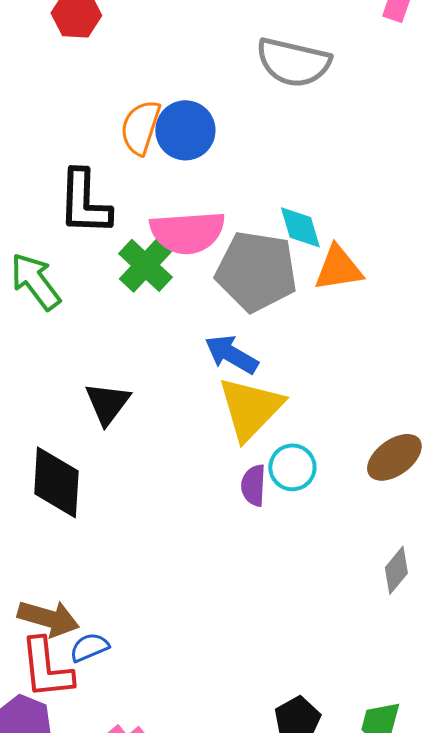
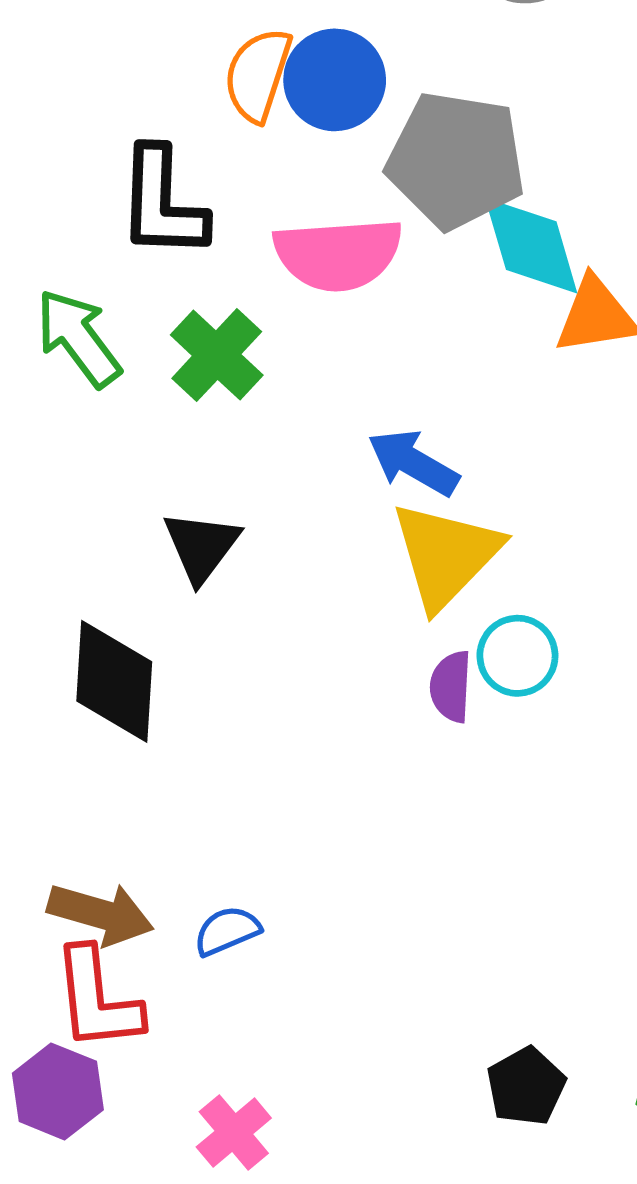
cyan diamond: (300, 227) -> (531, 246), size x1.4
green cross: (145, 265) -> (217, 355), moved
gray pentagon: (256, 271) -> (456, 160), moved
blue semicircle: (89, 647) -> (227, 931), moved

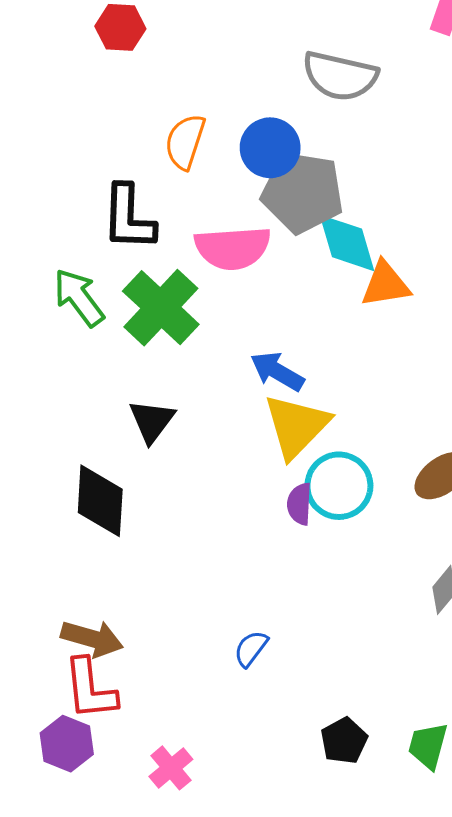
blue circle: (335, 80) -> (270, 148), moved
green cross: (217, 355) -> (161, 308), size x1.4
cyan circle: (517, 656) -> (339, 486), size x1.4
blue semicircle: (227, 931) -> (251, 649), moved, turned -30

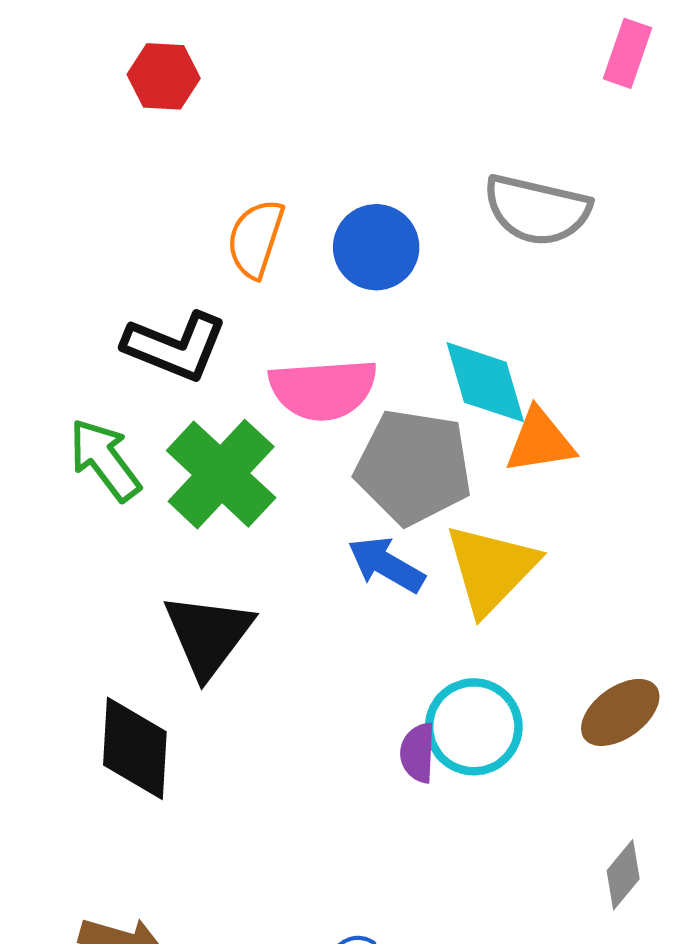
gray semicircle: (340, 76) -> (537, 210), moved
gray pentagon: (302, 192) -> (413, 467), moved
black L-shape: (128, 218) -> (175, 346), turned -70
black triangle: (152, 421) -> (208, 635), size x1.4
yellow triangle: (296, 426) -> (491, 569), moved

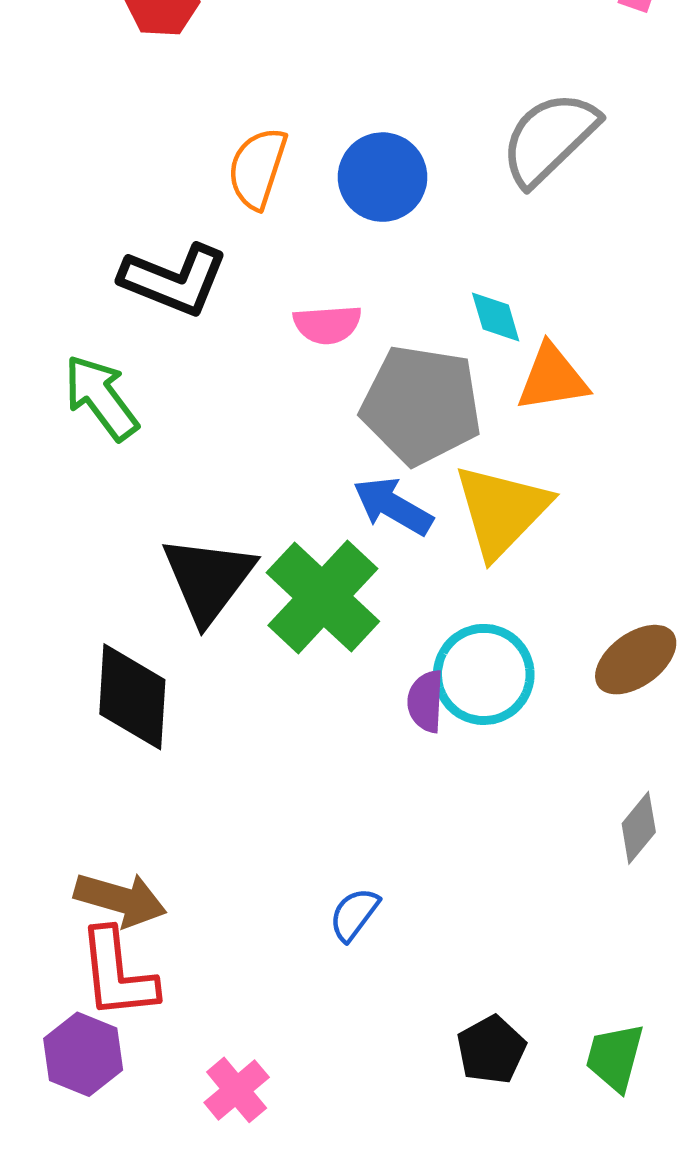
gray semicircle: (537, 210) -> (549, 138), turned 123
cyan diamond: (485, 382) -> (496, 317), size x0.6
pink semicircle: (323, 389) -> (327, 324), size x0.6
green cross: (221, 474) -> (323, 597), moved

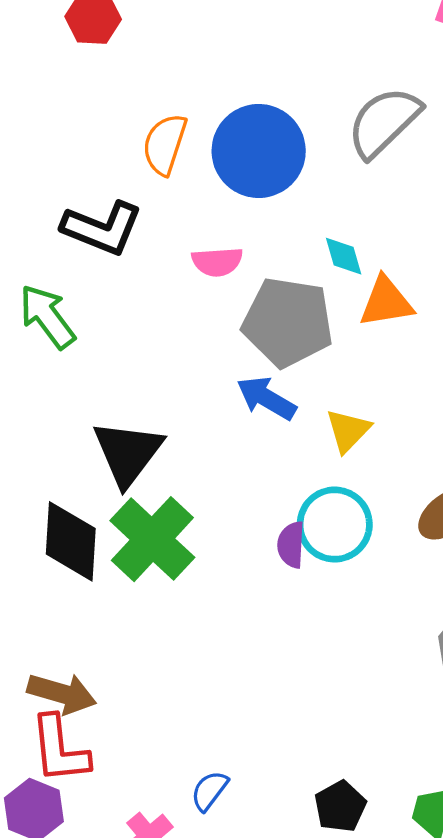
blue circle: (383, 177) -> (259, 151), size x1.4
yellow triangle: (502, 511) -> (348, 431), moved, size x0.6
green cross: (323, 597) -> (152, 539), moved
blue semicircle: (354, 914) -> (209, 791), moved

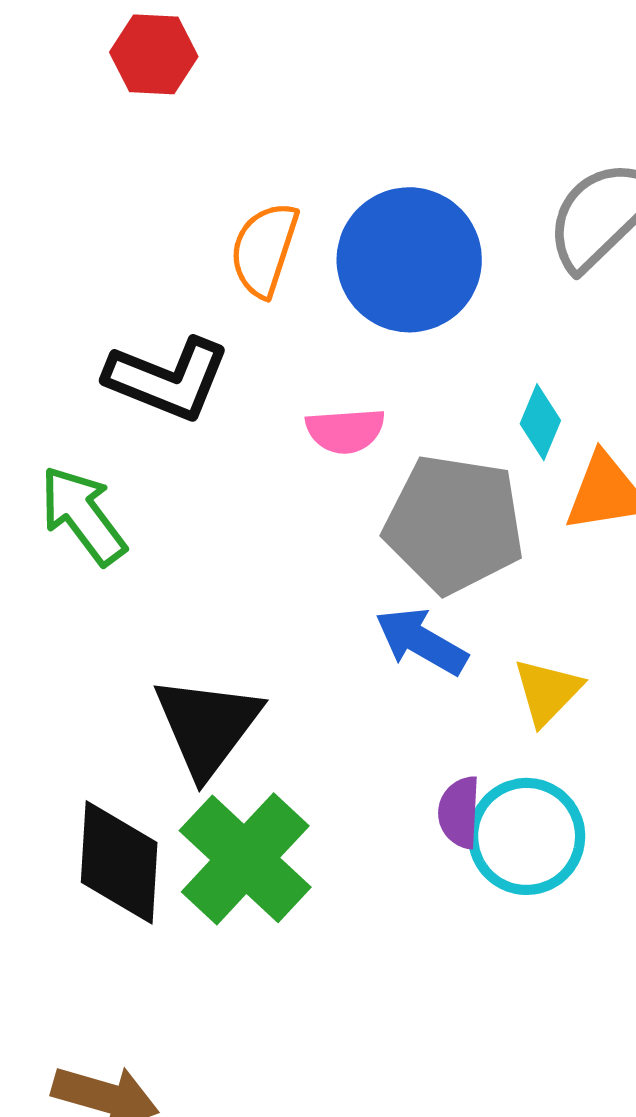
cyan diamond: (344, 256) -> (540, 422), turned 39
purple semicircle: (291, 545) -> (459, 812), moved

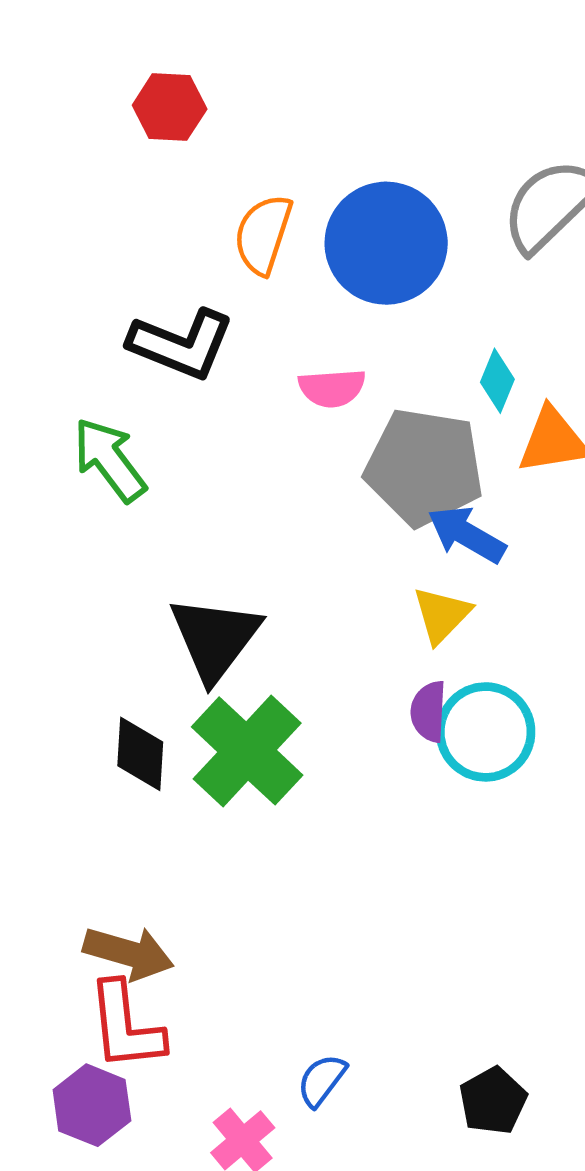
red hexagon: (154, 54) -> (170, 107), moved
blue arrow: (421, 641) -> (467, 534), moved
yellow triangle: (547, 691) -> (442, 615), moved
black diamond: (119, 862) -> (140, 754), size x0.7

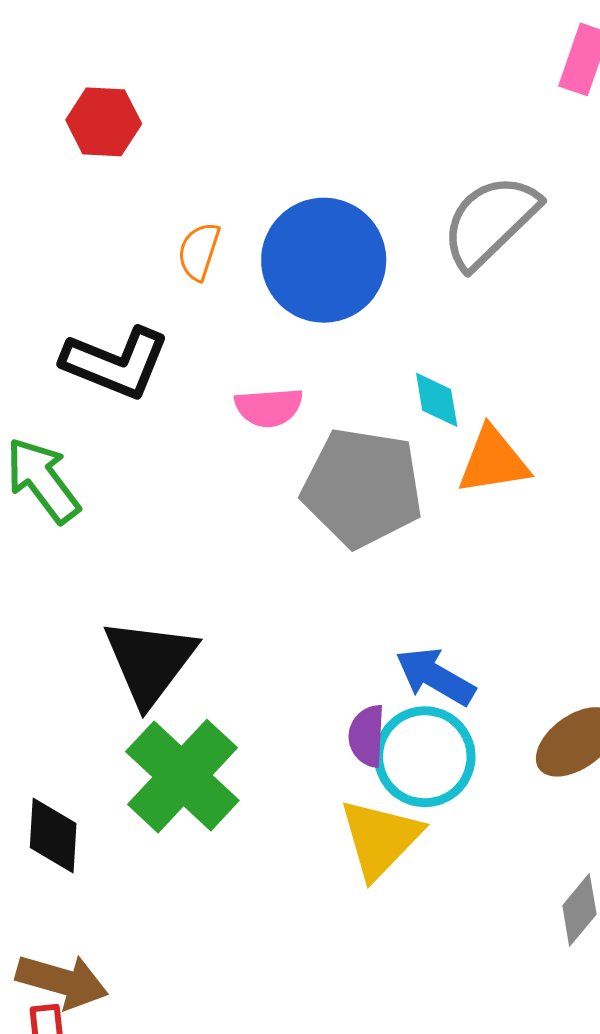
orange semicircle: (263, 234) -> (199, 251), size x0.7
cyan diamond: (497, 381) -> (437, 400), turned -32
blue arrow: (467, 534) -> (435, 676), moved
yellow triangle: (442, 615) -> (380, 838), moved, size x1.4
black diamond: (140, 754) -> (53, 836), moved

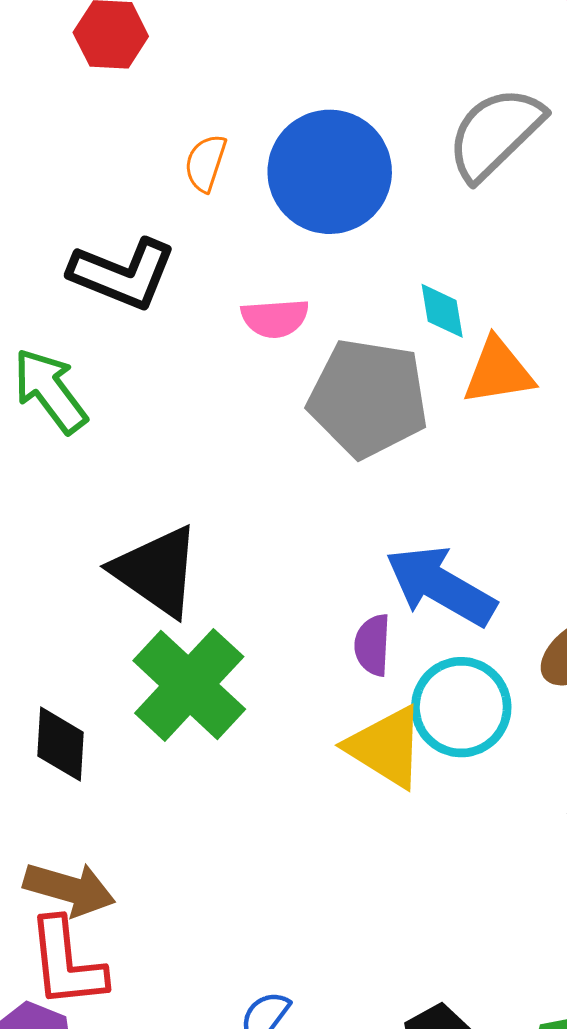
black triangle: (150, 662) -> (157, 571), turned -32
blue arrow: (435, 676) -> (441, 586), size x1.4
cyan circle: (425, 757) -> (461, 707), moved
yellow triangle: (380, 838) -> (386, 747), turned -42

